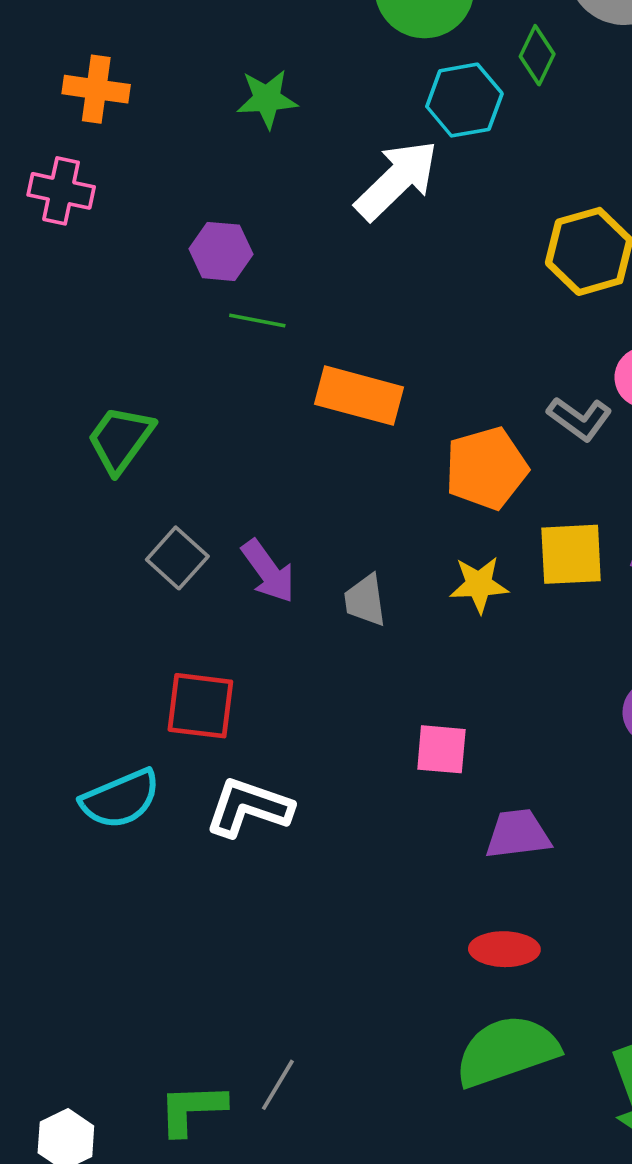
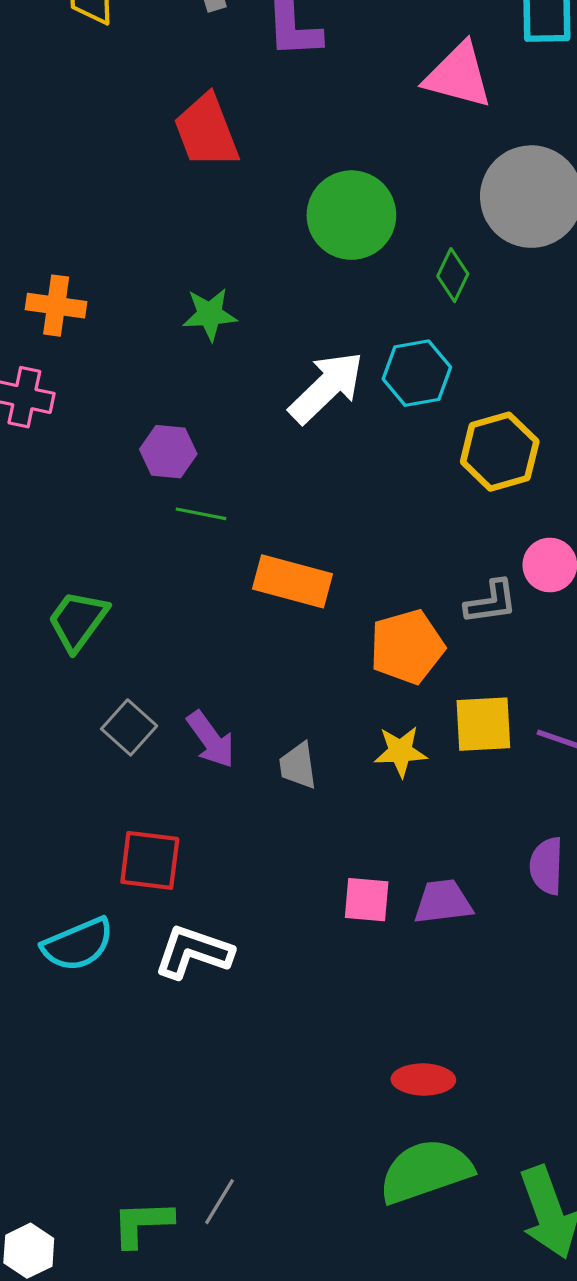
cyan hexagon: (464, 100) -> (417, 373), moved
gray L-shape: (580, 419) -> (491, 602), turned -44
purple trapezoid: (518, 834) -> (443, 902), moved

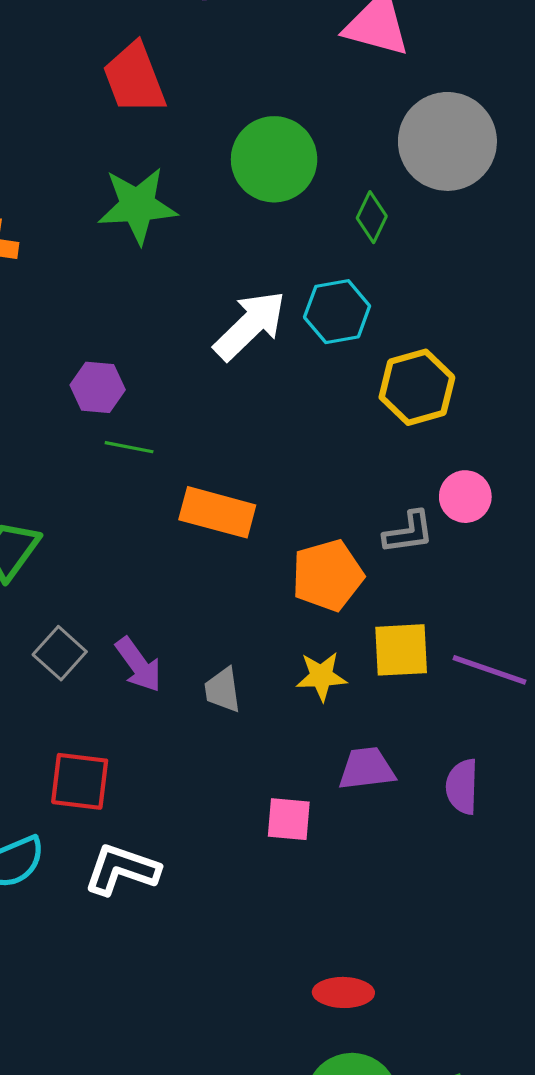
green star: (210, 314) -> (137, 206), moved, size x1.5
purple trapezoid: (443, 902) -> (367, 769), moved

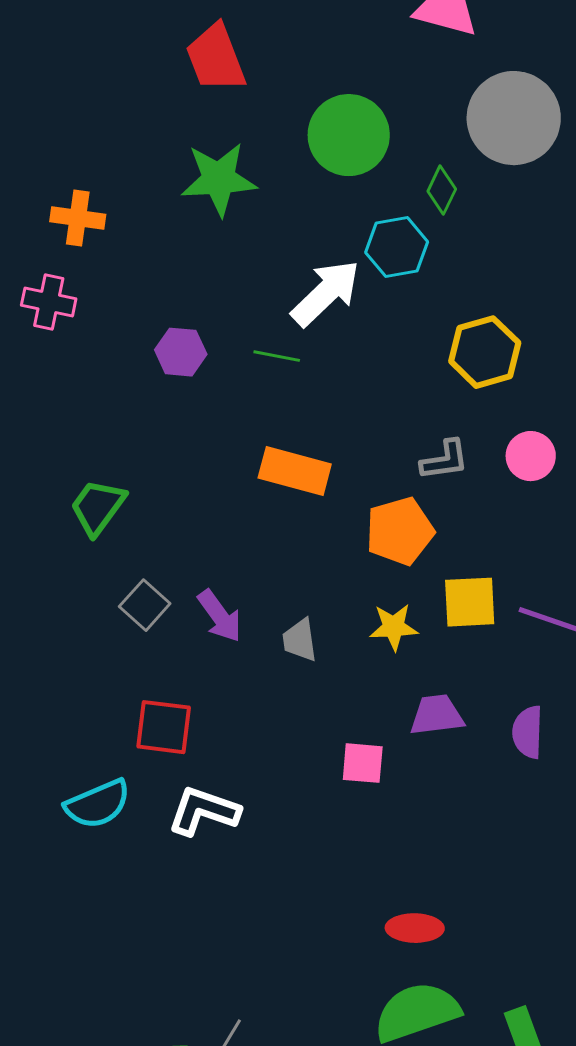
cyan hexagon: (337, 312) -> (397, 247), moved
green line: (129, 447) -> (277, 356), moved
gray L-shape: (409, 532) -> (445, 460), moved

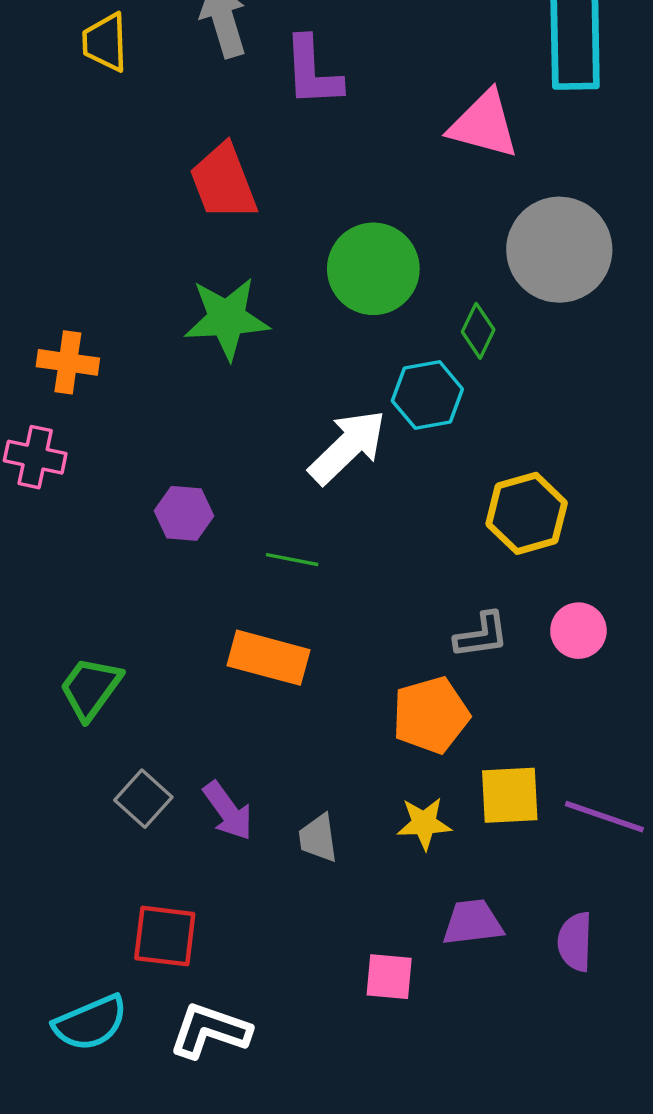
green line: (277, 356) -> (292, 560), moved
orange rectangle: (295, 471) -> (268, 658), moved

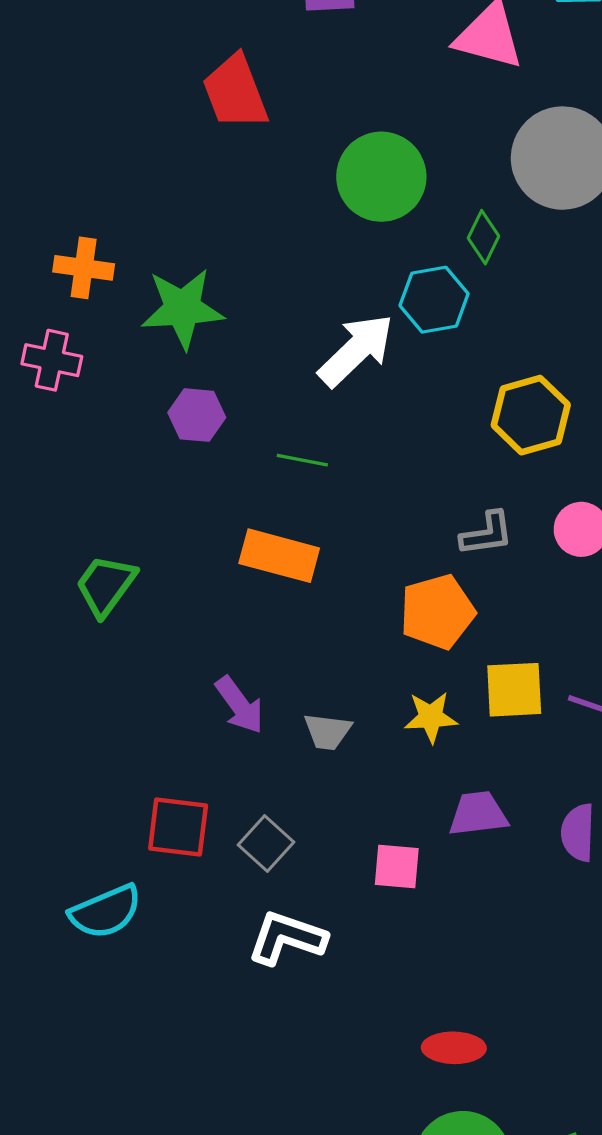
green star: (227, 318) -> (182, 309), moved
gray square: (143, 799) -> (266, 843), moved
gray trapezoid: (318, 838) -> (327, 731), turned -75
white L-shape: (210, 1031) -> (287, 938), moved

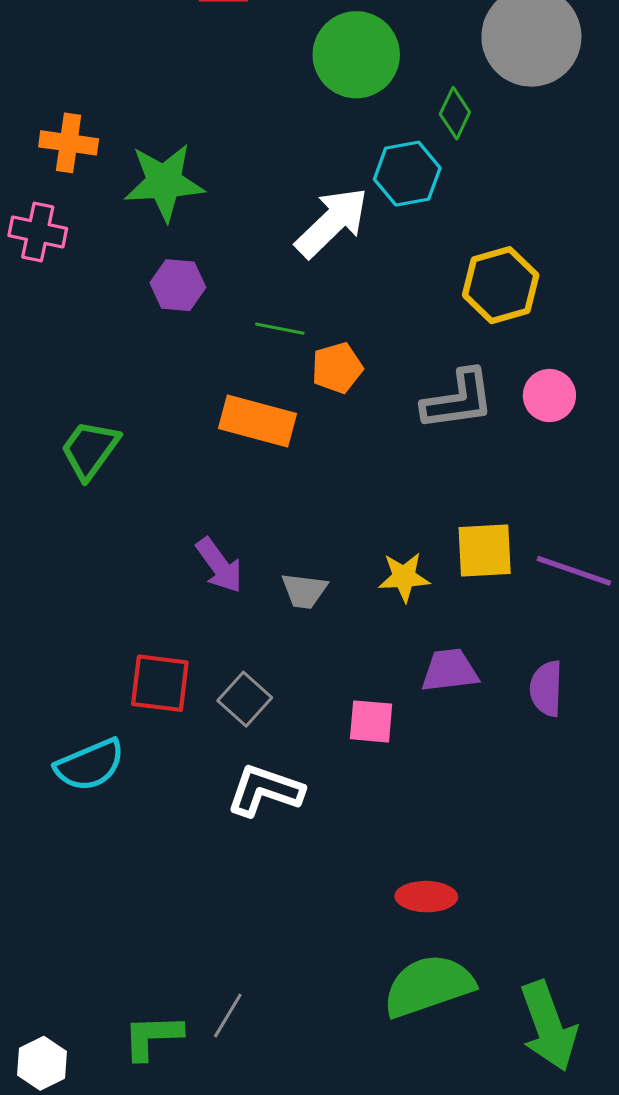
gray L-shape: (487, 534) -> (458, 400), size x1.4
orange pentagon: (437, 612) -> (337, 368), moved, size x0.7

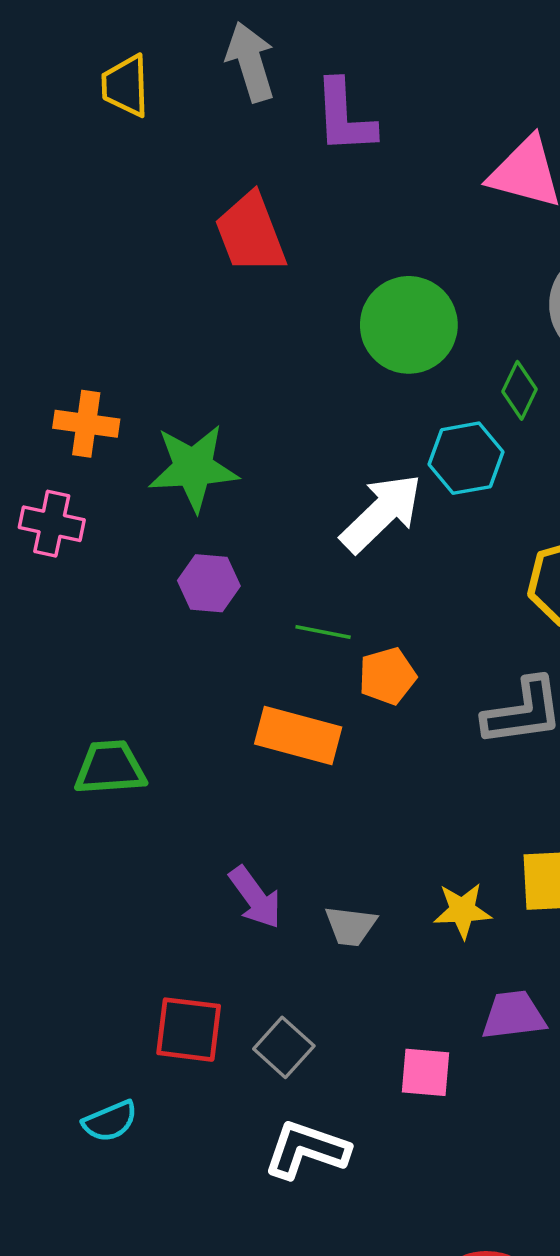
green trapezoid: (90, 450) -> (110, 768), turned 50
cyan semicircle: (90, 765) -> (110, 1121), size x0.7

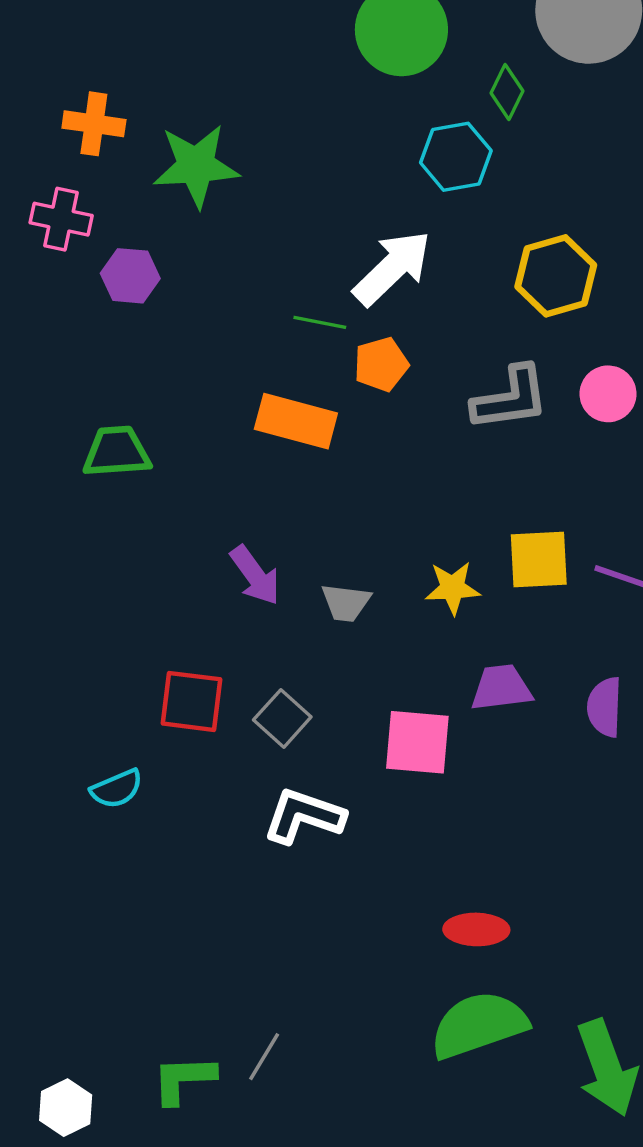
white arrow: (381, 513) -> (392, 268), moved
purple hexagon: (209, 583) -> (130, 276), moved
pink square: (425, 1072) -> (417, 742), size x1.4

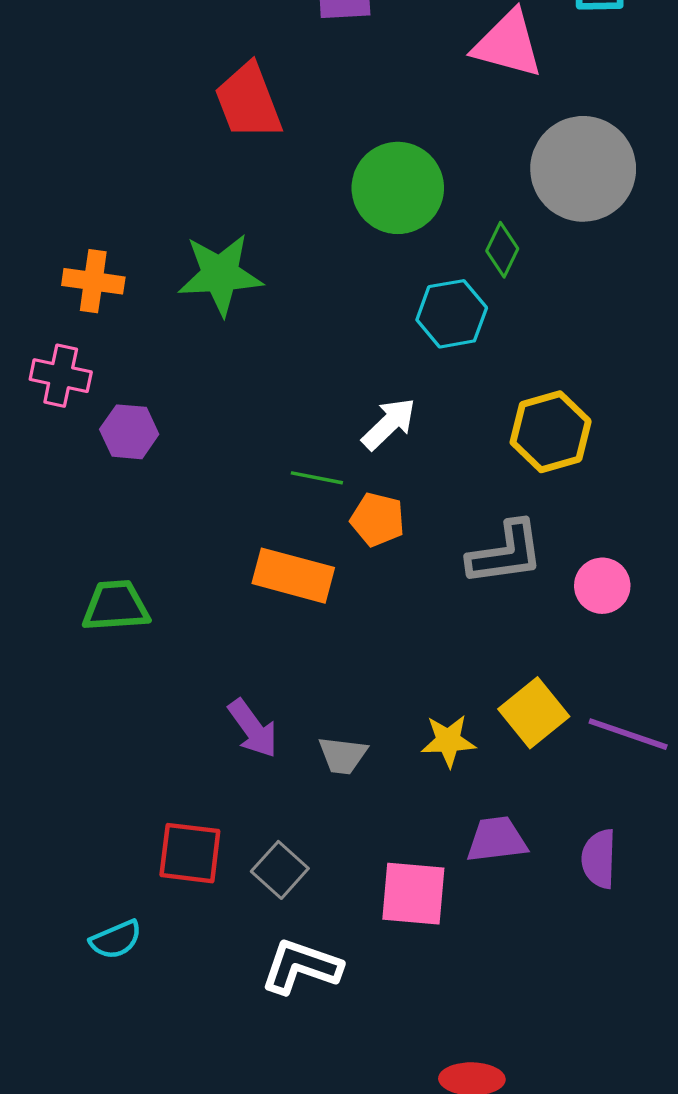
green star: (196, 166) -> (220, 274), moved
white arrow: (392, 268) -> (389, 424), size x0.7
orange pentagon: (381, 364) -> (378, 519), turned 30
pink circle: (608, 394) -> (602, 586), moved
yellow square: (539, 560) -> (534, 713), turned -36

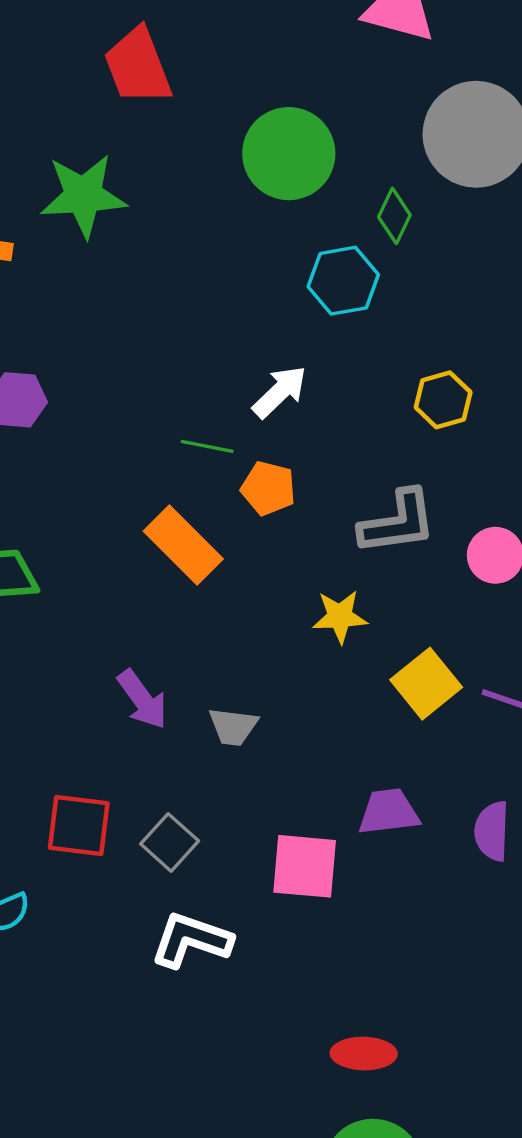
green star: (220, 274) -> (83, 196), moved
yellow hexagon: (551, 432) -> (443, 400), size x0.7
orange rectangle: (293, 576) -> (183, 545), turned 30
yellow star: (448, 741) -> (340, 617), moved

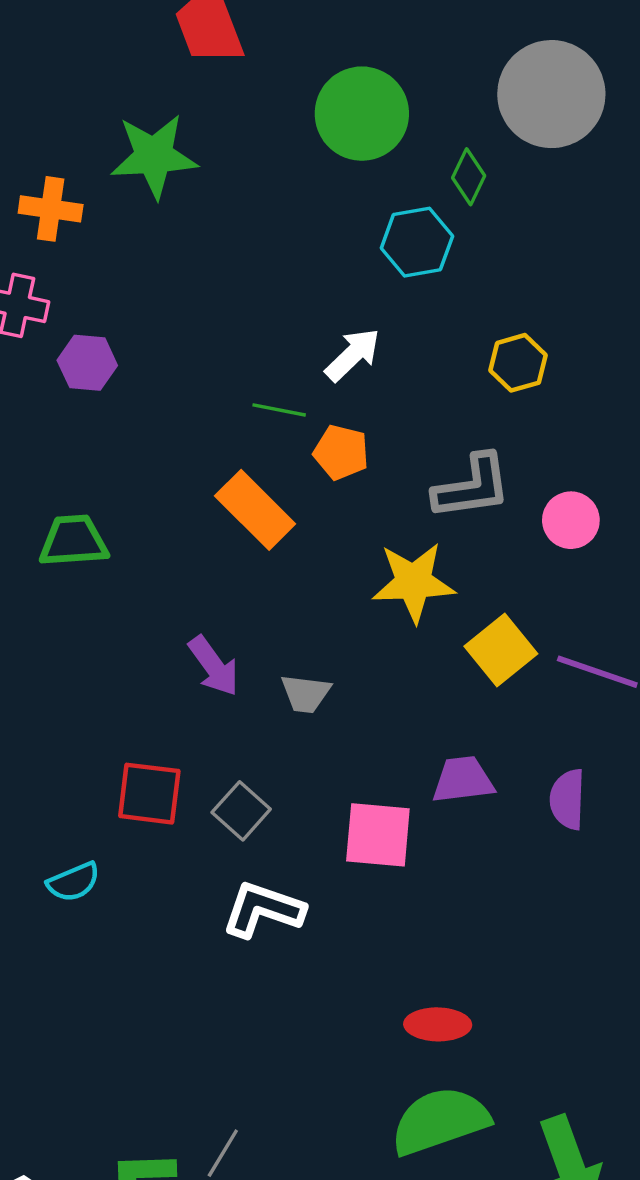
yellow star: (340, 617) -> (414, 582), size x1.5

